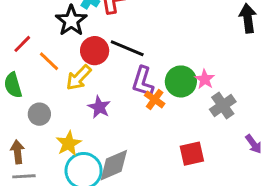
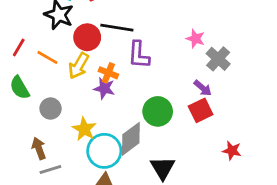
green circle: (181, 81) -> (158, 111), moved
orange cross: (155, 99) -> (108, 73), moved
purple arrow: (254, 144) -> (203, 88), moved

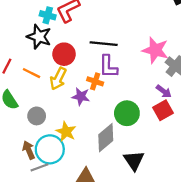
black line: (117, 28) -> (104, 44), moved
pink star: (196, 39) -> (155, 50), size x1.6
orange cross: (108, 73) -> (95, 81), moved
cyan circle: (104, 151) -> (50, 149), moved

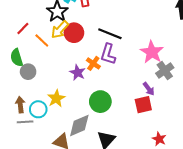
yellow arrow: (58, 79) -> (60, 30), moved
green circle: (127, 113) -> (100, 102), moved
gray circle: (37, 116) -> (28, 72), moved
gray diamond: (106, 138) -> (79, 125), moved
cyan circle: (50, 149) -> (38, 109), size x0.7

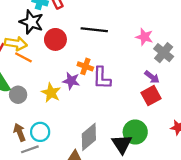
yellow arrow: (60, 30) -> (16, 43), moved, turned -108
pink star: (152, 52) -> (144, 37), size x0.7
purple L-shape: (108, 54) -> (102, 78), moved
yellow star: (56, 98) -> (51, 93), moved
green circle: (100, 102) -> (135, 132), moved

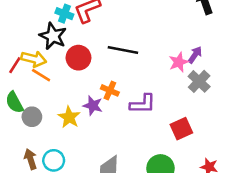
pink star: (144, 37) -> (179, 62), turned 30
purple arrow: (152, 77) -> (195, 55), moved, turned -98
purple L-shape: (102, 78) -> (143, 104), moved, turned -95

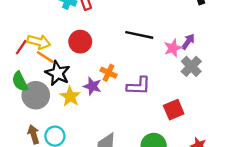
black star: (53, 36) -> (58, 73), moved
black line: (123, 50) -> (139, 35), moved
gray circle: (32, 117) -> (36, 95), size x1.5

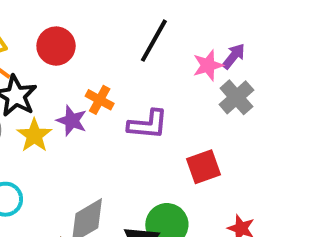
black line: (139, 35) -> (154, 41), turned -76

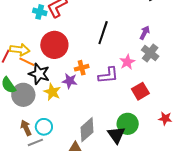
red circle: (56, 46) -> (54, 45), size x1.4
pink star: (208, 65) -> (127, 62), moved
orange cross: (100, 100) -> (82, 68), turned -32

